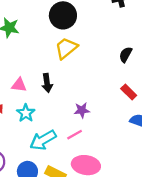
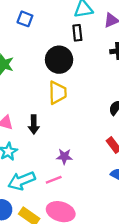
yellow trapezoid: (66, 48) -> (58, 93), turned 120

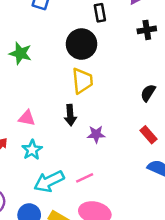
black arrow: (34, 125) -> (70, 115), moved
purple star: (64, 156) -> (96, 134), moved

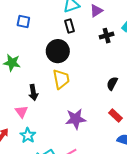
black arrow: (70, 115) -> (33, 92), moved
pink triangle: (27, 118) -> (21, 112), turned 48
purple star: (96, 134) -> (76, 119), size x1.5

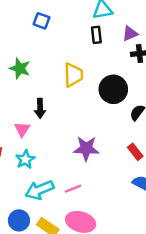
purple triangle: (96, 11) -> (130, 34), moved
black circle: (58, 51) -> (113, 89), moved
yellow trapezoid: (61, 79) -> (73, 75), moved

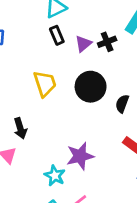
purple triangle: (130, 34) -> (83, 44), moved
cyan star: (25, 159) -> (55, 176), moved

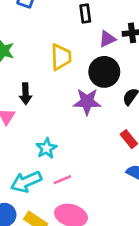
purple triangle: (83, 44) -> (107, 39), moved
purple star: (80, 156) -> (87, 102), moved

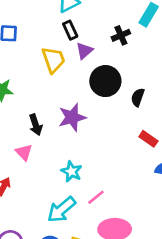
purple triangle: (107, 39) -> (84, 51), moved
yellow trapezoid: (61, 57) -> (53, 60), moved
purple star: (87, 102) -> (72, 117), moved

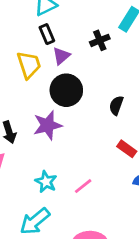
black circle: (105, 81) -> (66, 90), moved
pink line: (96, 197) -> (83, 186), moved

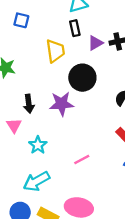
purple triangle: (61, 56) -> (95, 43), moved
cyan star: (46, 182) -> (38, 145), moved

